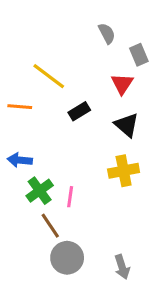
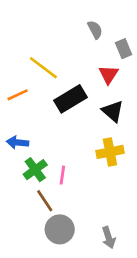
orange line: (20, 107) -> (18, 95), turned -30
black rectangle: (79, 111) -> (71, 99), size x1.6

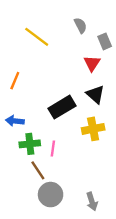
yellow line: (43, 68) -> (37, 37), moved
orange line: (18, 95) -> (15, 81), turned -42
black rectangle: (71, 99) -> (62, 107), moved
green cross: (35, 170) -> (30, 144), turned 30

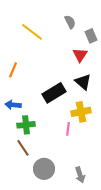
pink line: (53, 148) -> (68, 129), moved
brown line: (38, 170) -> (23, 148), moved

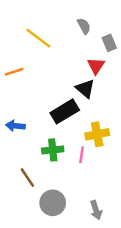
orange line: (13, 70) -> (14, 72), moved, turned 49
black triangle: (83, 82) -> (85, 89), moved
green cross: (26, 125) -> (53, 150), moved

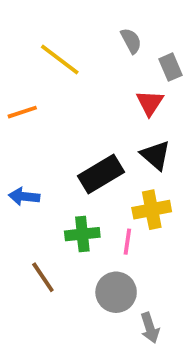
black triangle: (85, 89) -> (155, 155), moved
gray circle: (53, 203) -> (116, 292), moved

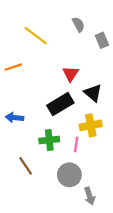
red triangle: (150, 103) -> (71, 74), moved

